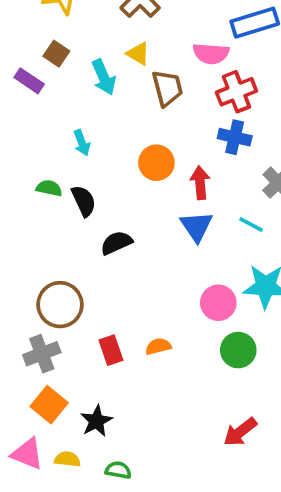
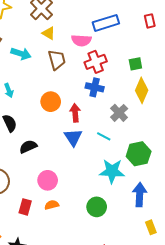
yellow triangle: (138, 54) -> (49, 33), moved
cyan arrow: (104, 77) -> (21, 54), turned -48
pink circle: (218, 303) -> (48, 180), moved
red rectangle: (111, 350) -> (25, 207), turned 35

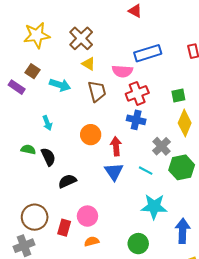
green hexagon: (139, 154) -> (182, 167), moved
red rectangle: (25, 207) -> (64, 228), moved

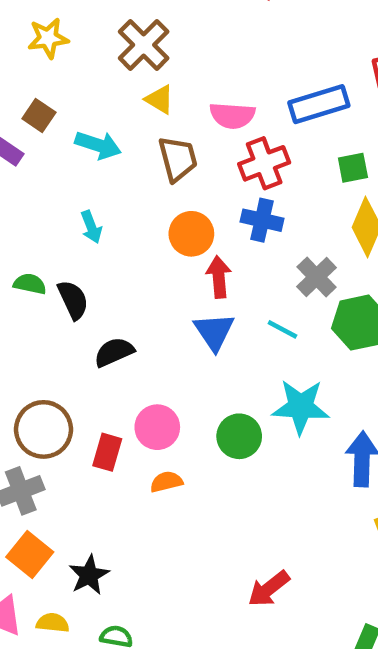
yellow star: (37, 35) -> (48, 38), size x0.7
blue rectangle: (148, 53) -> (319, 104), moved
cyan arrow: (47, 123) -> (91, 227), moved
orange circle: (91, 135) -> (191, 234), moved
green circle: (138, 244) -> (239, 436), moved

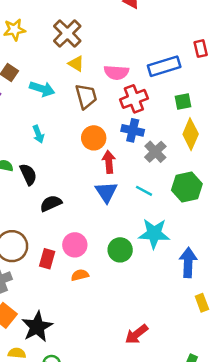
gray cross: (317, 277) -> (155, 152), moved
black star: (89, 575) -> (37, 327), size x1.4

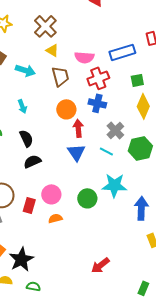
gray cross: (155, 152) -> (115, 130), moved
black semicircle: (28, 174) -> (26, 138), moved

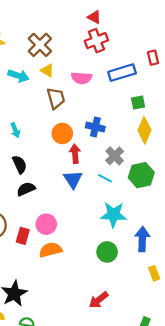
cyan arrow: (25, 70) -> (18, 76), moved
red cross: (98, 78) -> (96, 41), moved
green circle: (87, 198) -> (107, 252), moved
orange semicircle: (55, 218) -> (51, 250), size x1.5

